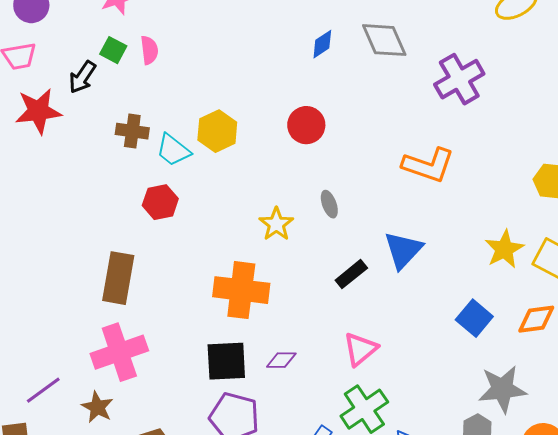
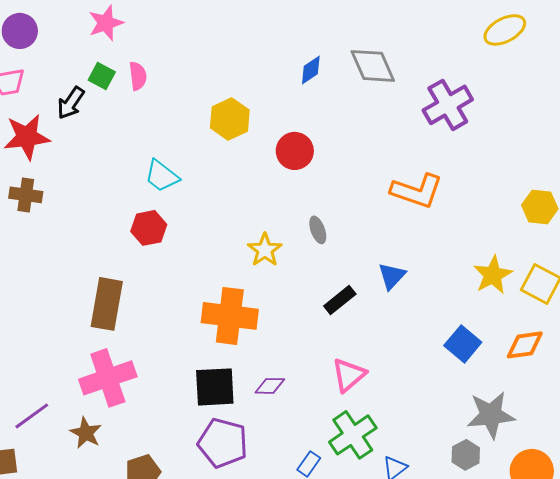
brown cross: (132, 131) -> (26, 195), moved
yellow hexagon: (217, 131) -> (230, 119), moved
blue triangle: (403, 250) -> (392, 276), size x0.7

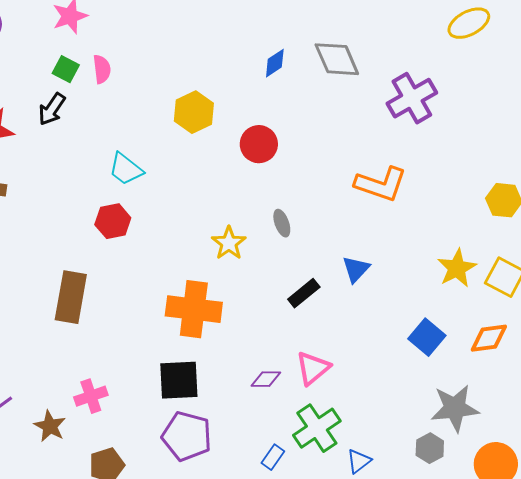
black arrow: (71, 103) -> (52, 109), moved
pink cross: (108, 378) -> (91, 396), moved, size x0.6
purple diamond: (270, 386) -> (266, 379), moved

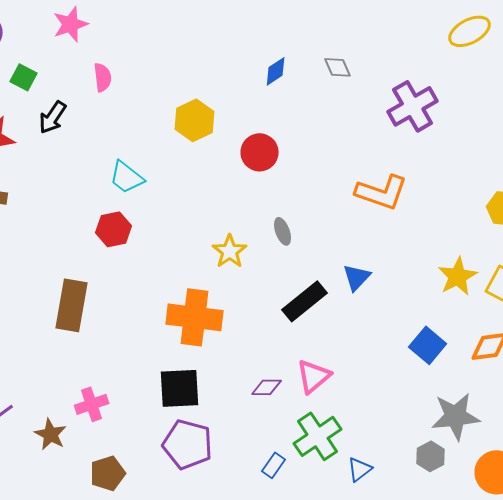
gray diamond: (337, 59) -> (338, 67), size x0.6
green square: (66, 69) -> (24, 77), moved
black rectangle: (304, 293) -> (305, 301), size x1.4

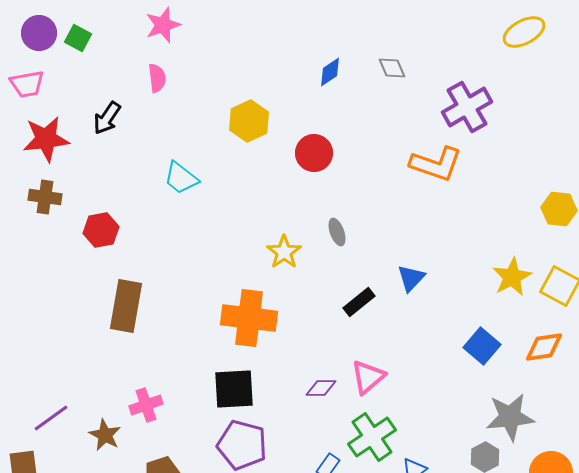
pink star: (71, 24) -> (163, 25), moved
green square: (24, 77) -> (78, 38), moved
orange L-shape: (382, 192) -> (436, 164), moved
red hexagon: (114, 229) -> (101, 230), moved
black rectangle: (305, 301) -> (359, 302), size x0.7

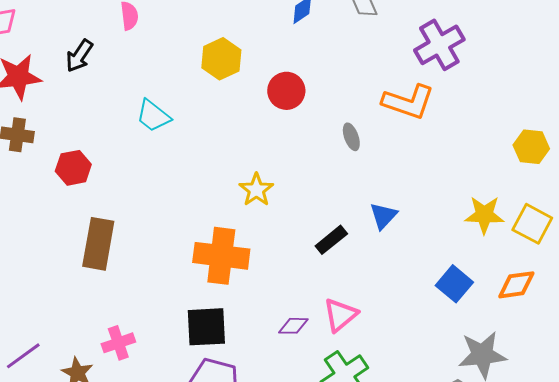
gray ellipse: (337, 232) -> (351, 137), moved
yellow star: (512, 277) -> (484, 215), turned 30

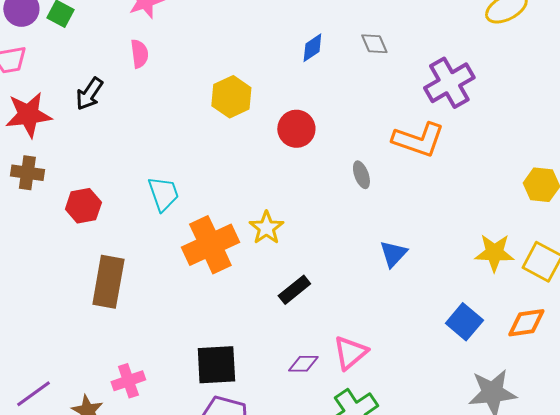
cyan trapezoid: (153, 116) -> (163, 194), moved, turned -147
black rectangle: (331, 240) -> (294, 290), moved
orange cross: (221, 256) -> (210, 245), moved, turned -32

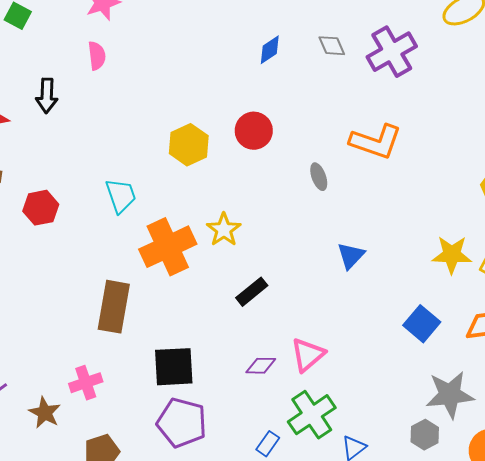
purple cross: (449, 83) -> (392, 52), moved
black arrow: (89, 94) -> (47, 96), turned -32
yellow hexagon: (231, 97) -> (189, 145), moved
brown rectangle: (108, 282) -> (114, 307), moved

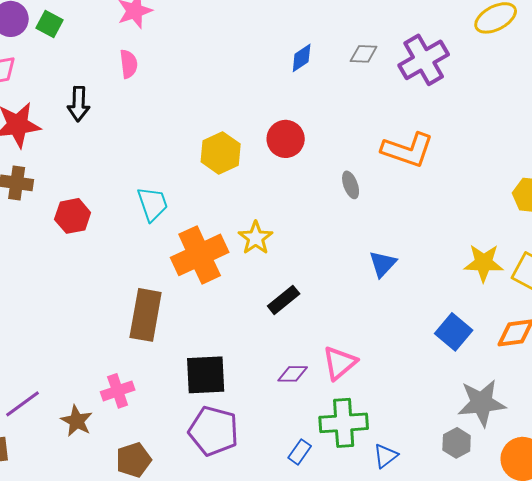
gray diamond: (332, 46) -> (364, 54), turned -64
green cross: (312, 415) -> (344, 423), turned 30

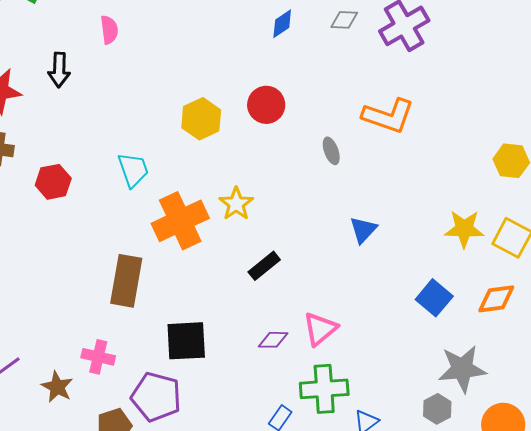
pink cross: (118, 391) -> (98, 357), turned 32
purple pentagon: (214, 431) -> (156, 397), moved

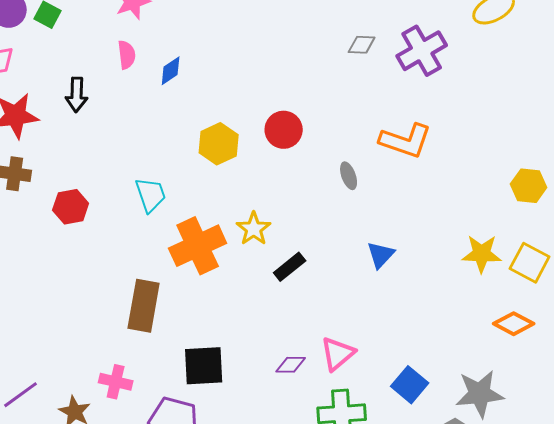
blue diamond: (282, 24) -> (171, 71), moved
black rectangle: (264, 266) -> (290, 267), moved
blue square: (434, 298) -> (410, 385), moved
orange diamond: (496, 299) -> (514, 324), turned 36

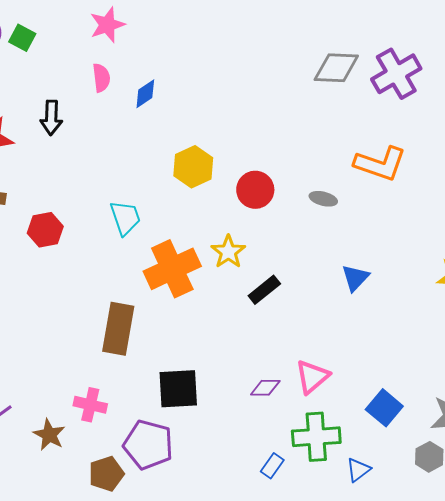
gray diamond: (362, 45) -> (336, 68), size x1.6
red circle: (284, 130) -> (255, 190), moved
gray ellipse: (349, 176) -> (323, 199), turned -56

